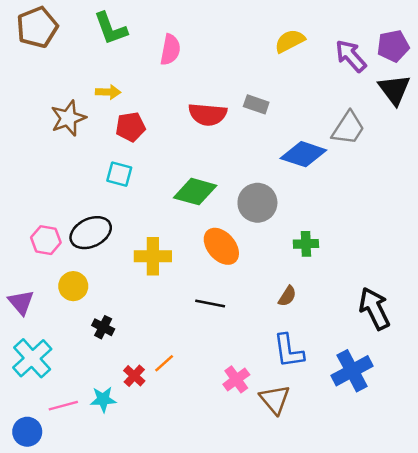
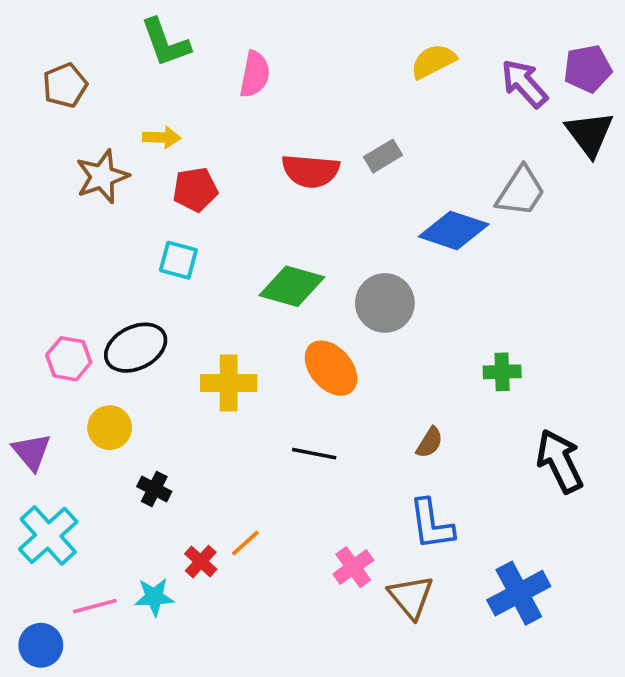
brown pentagon: (37, 27) -> (65, 85), moved, size x0.7
gray rectangle: (256, 104) -> (383, 156), turned -50
green cross: (306, 244) -> (502, 372), moved
blue cross: (352, 371) -> (519, 593), moved

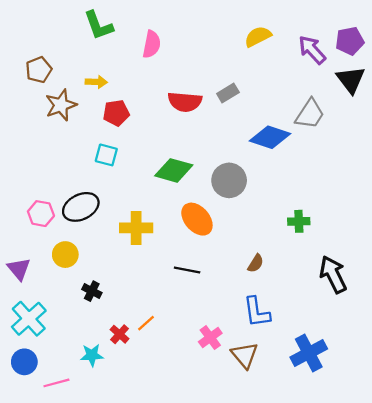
brown pentagon: (65, 85) -> (39, 70), moved
pink line: (95, 606) -> (56, 383), moved
blue circle: (41, 645) -> (24, 362), moved

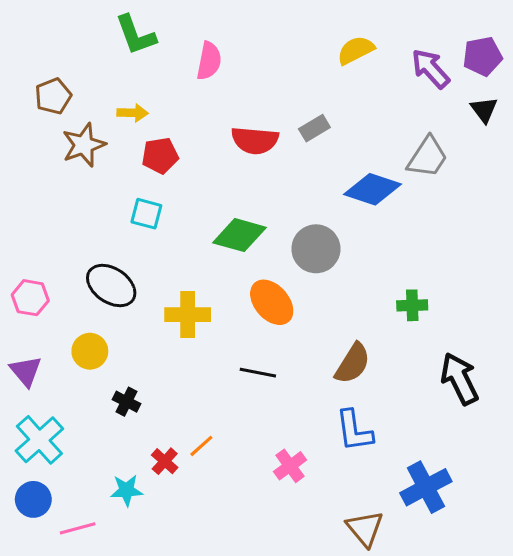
black triangle: (351, 80) -> (484, 110), size x0.7
black ellipse: (81, 207) -> (111, 286), turned 60
pink hexagon: (41, 214) -> (30, 298), moved
brown semicircle: (256, 263) -> (353, 363), size x1.6
brown triangle: (245, 355) -> (365, 528), moved

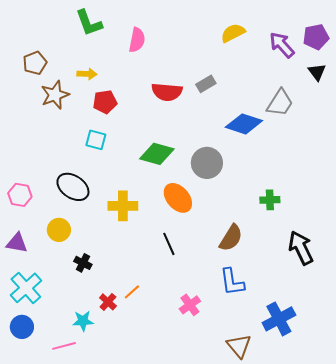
purple triangle: (26, 371) -> (17, 243), turned -40
black line: (258, 373) -> (169, 244), turned 55
pink line: (78, 528) -> (64, 346), moved

